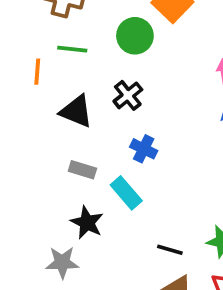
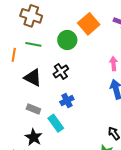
blue cross: (144, 149) -> (67, 101), turned 32

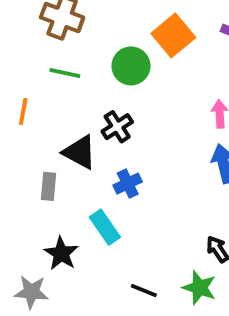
orange line: (14, 55) -> (23, 111), moved
black triangle: (33, 78) -> (80, 152), moved
gray rectangle: (33, 109) -> (48, 186), moved, turned 72

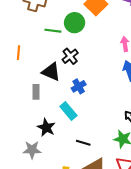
green line: (65, 73) -> (53, 31), moved
black line: (144, 290) -> (83, 143), moved

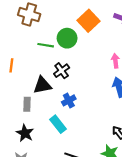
black triangle: (51, 72) -> (42, 85), turned -36
black star: (46, 127) -> (25, 133), moved

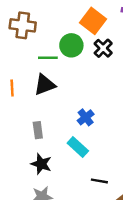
black cross: (62, 71) -> (103, 48), moved
black triangle: (42, 85) -> (45, 85), moved

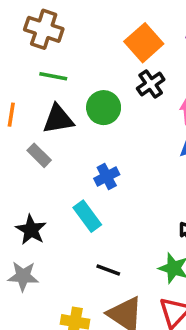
green circle: (71, 45) -> (104, 108), moved
green line: (48, 58) -> (53, 76), moved
gray rectangle: (38, 130) -> (39, 155), moved, turned -49

